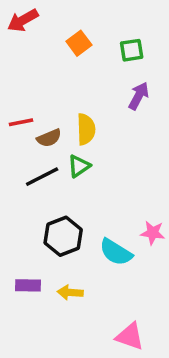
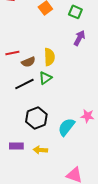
green square: (132, 50) -> (75, 12), turned 32
cyan semicircle: (116, 252) -> (66, 127), turned 96

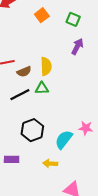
green triangle: (45, 78) -> (42, 88), turned 32
yellow arrow: (40, 150) -> (50, 164), moved

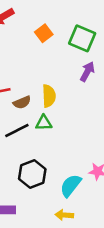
green square: (73, 19) -> (82, 38), size x1.5
yellow arrow: (50, 164) -> (64, 215), moved

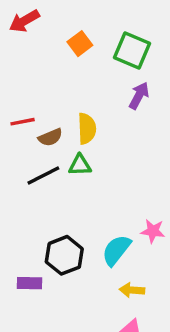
black hexagon: (32, 174) -> (64, 255), moved
yellow arrow: (64, 215) -> (132, 290), moved

